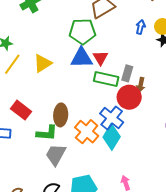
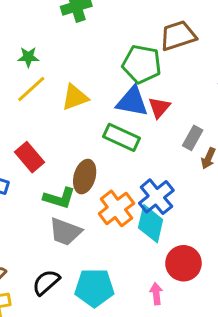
green rectangle: (106, 79) -> (121, 137), moved
red circle: (129, 97) -> (183, 263), moved
cyan diamond: (112, 137) -> (151, 224), turned -30
gray trapezoid: (56, 155) -> (65, 232), turned -110

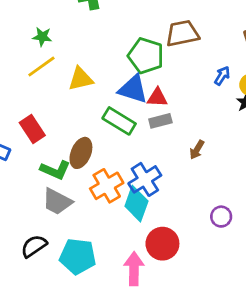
red triangle: (159, 107) -> (157, 98), turned 45
gray rectangle: (193, 138) -> (160, 121), moved, turned 40
pink arrow: (156, 294) -> (134, 269), size x1.6

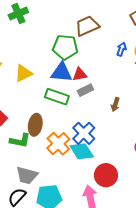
gray trapezoid: (57, 202) -> (27, 175), moved
cyan diamond: (136, 204) -> (82, 151), turned -40

